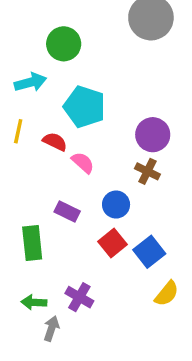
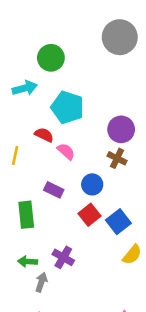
yellow line: (18, 131) -> (15, 156), moved

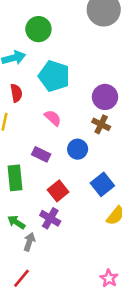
red semicircle: (44, 135) -> (16, 93), moved, turned 54
red square: (89, 215) -> (58, 191), moved
green arrow: (28, 262) -> (16, 222), turned 30

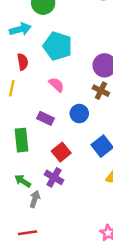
red line: (22, 278) -> (27, 233), turned 42

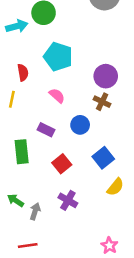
cyan arrow: (20, 29) -> (17, 26), moved
purple cross: (54, 177) -> (68, 200), moved
green arrow: (23, 181) -> (16, 200), moved

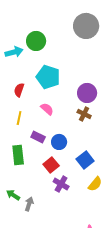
red semicircle: (23, 72) -> (19, 90), turned -152
yellow line: (12, 99) -> (19, 118), moved
blue circle: (80, 125) -> (59, 142), moved
purple cross: (68, 200) -> (61, 184), moved

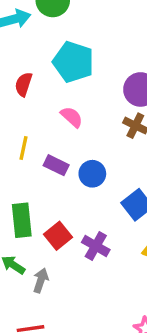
yellow line: (19, 118) -> (24, 148), moved
green rectangle: (18, 155) -> (22, 220), moved
red square: (51, 165) -> (58, 236), moved

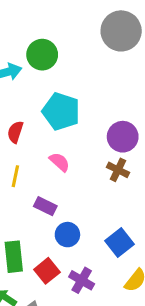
yellow line: (24, 148) -> (15, 176), moved
blue circle: (92, 174) -> (67, 235), moved

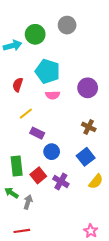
gray circle: (121, 31) -> (67, 25), moved, size x0.7
pink semicircle: (60, 162) -> (53, 95), moved, turned 136
brown cross: (118, 170) -> (89, 127), moved
yellow line: (15, 176) -> (26, 114), moved, turned 40

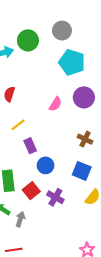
cyan pentagon: (48, 71) -> (72, 62), moved
pink semicircle: (53, 95) -> (55, 104), moved, turned -56
purple rectangle: (37, 133) -> (30, 146), turned 40
blue square: (86, 157) -> (82, 171), turned -30

